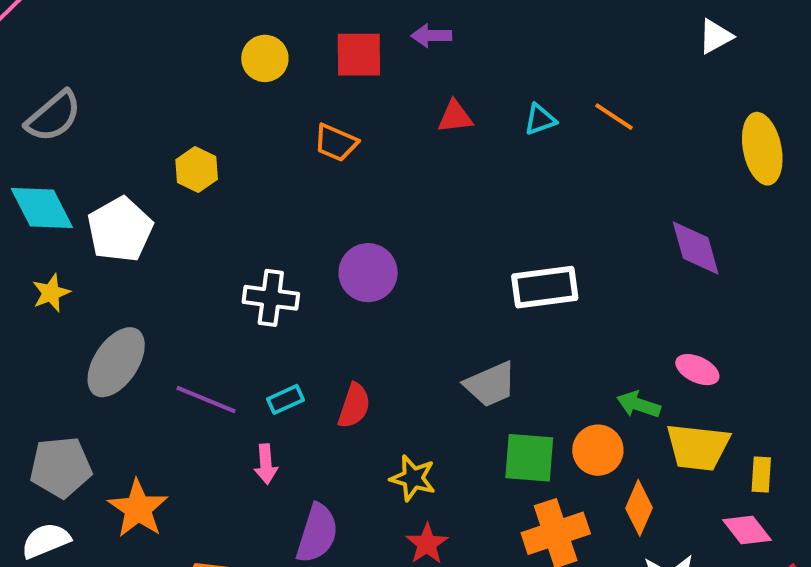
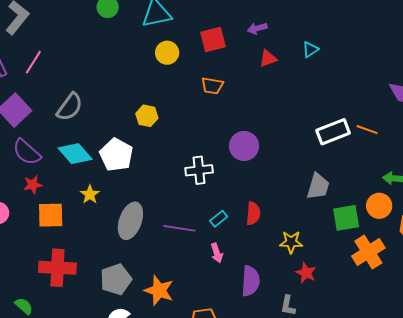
purple arrow: (431, 36) -> (257, 28), moved
orange line: (614, 117) -> (367, 130), moved
gray trapezoid: (490, 384) -> (318, 186), turned -36

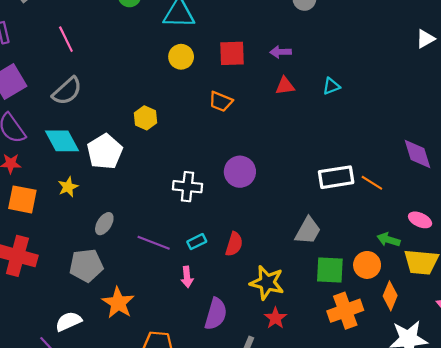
pink line: (33, 62) -> (66, 39), moved, turned -70
gray ellipse: (130, 221) -> (104, 224), size x0.6
yellow star: (291, 242) -> (267, 283), size x1.4
gray pentagon: (116, 279) -> (86, 265), moved

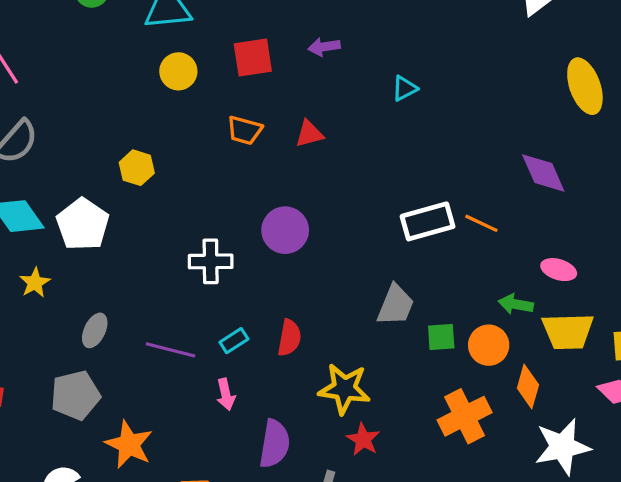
red triangle: (285, 86) -> (309, 134), moved
green square: (330, 270) -> (441, 337), moved, size x0.7

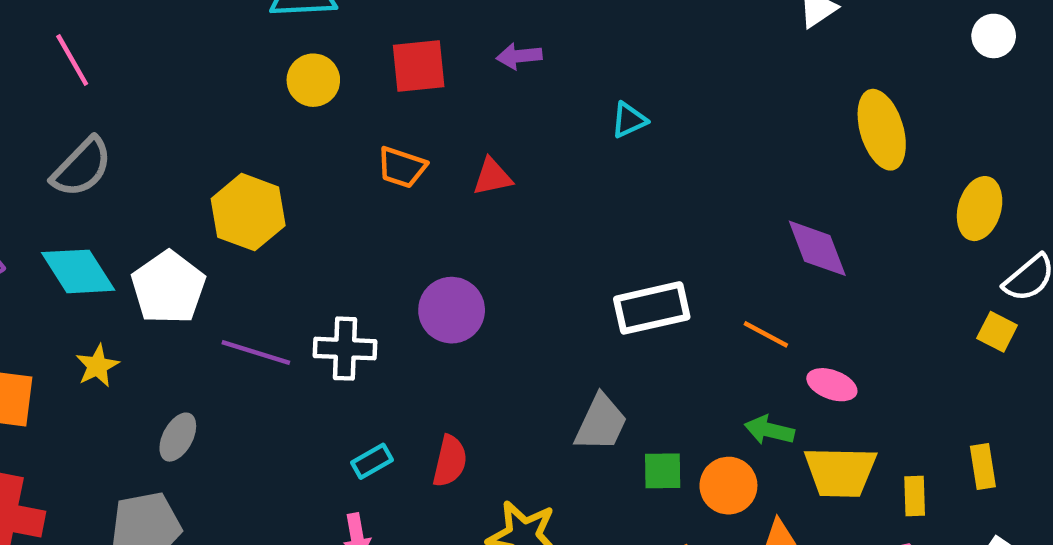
yellow hexagon: (137, 168) -> (248, 212), size x1.5
orange line: (481, 223) -> (766, 334), moved
purple line: (171, 350) -> (256, 353), moved

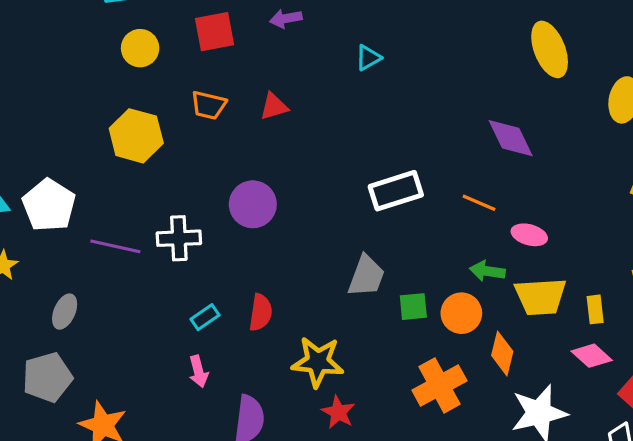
yellow hexagon: (248, 212) -> (136, 136), moved

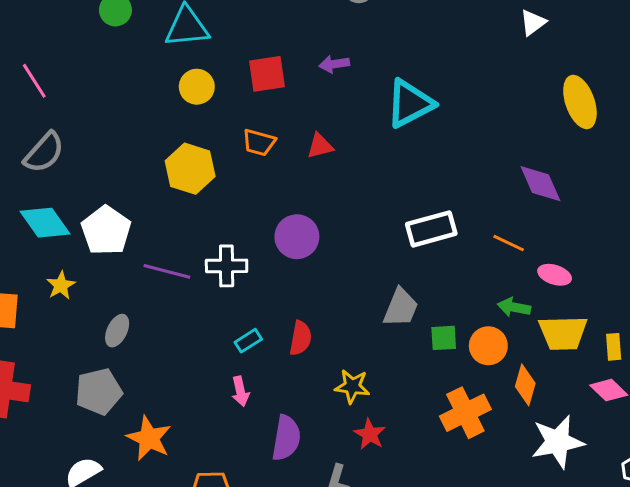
cyan triangle: (368, 58) -> (410, 103), size x2.0
yellow star: (318, 362) -> (352, 386), size x0.7

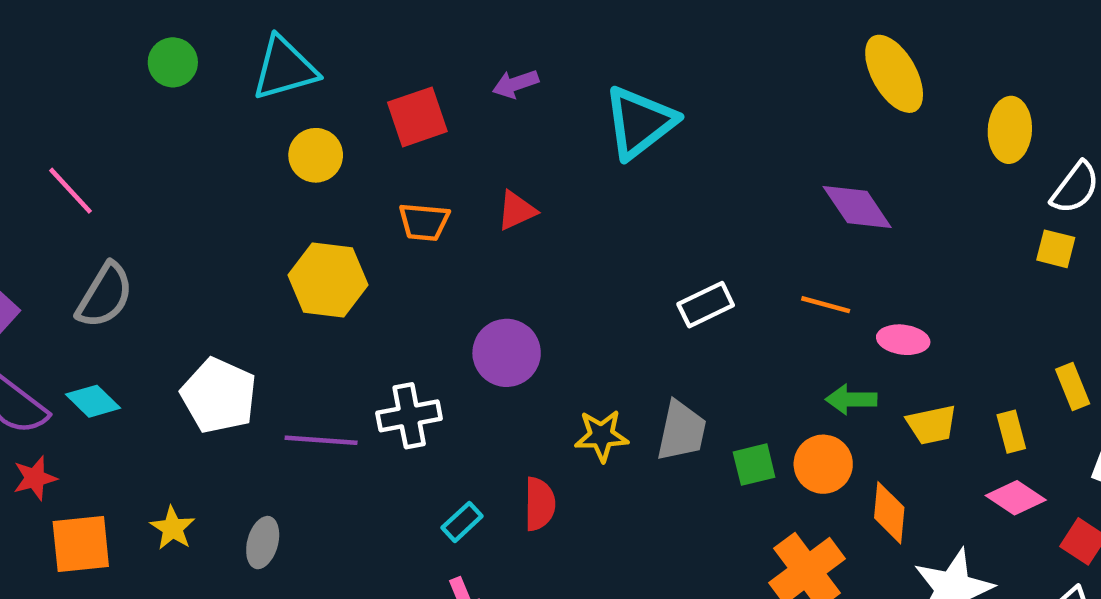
cyan diamond: (45, 223) -> (93, 401), moved, size x0.7
white rectangle: (431, 229) -> (706, 305), size x0.7
yellow star: (61, 285) -> (173, 528), moved
yellow trapezoid: (563, 333) -> (932, 425), size x0.7
yellow star: (352, 386) -> (602, 436), moved

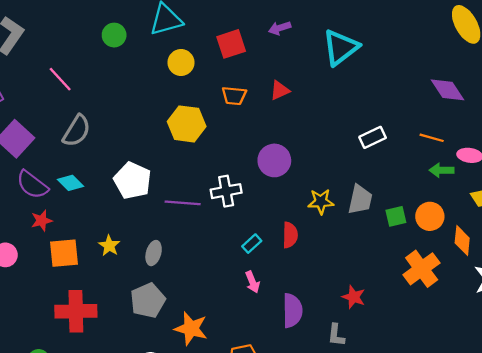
green circle: (173, 62) -> (114, 35), moved
green arrow: (851, 399) -> (441, 170), moved

